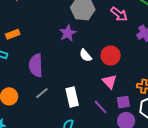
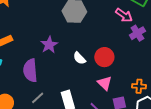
pink arrow: (119, 14) -> (124, 15), moved
purple star: (68, 33) -> (49, 45), moved

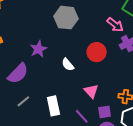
red circle: (104, 57) -> (97, 52), moved
purple semicircle: (30, 70) -> (18, 73), turned -135

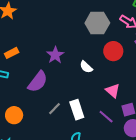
gray hexagon: (66, 18) -> (97, 23), moved
gray line: (23, 101) -> (55, 109), moved

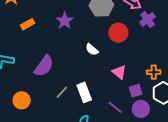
orange rectangle: (12, 53) -> (28, 24), moved
purple star: (55, 55) -> (65, 21), moved
purple line: (106, 117) -> (115, 107), moved

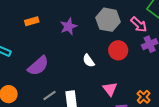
orange cross: (154, 72) -> (144, 97), turned 32

